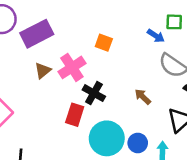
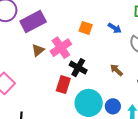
blue arrow: (156, 36) -> (115, 28), moved

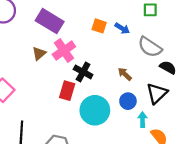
purple rectangle: (33, 21) -> (50, 21), moved, turned 60
orange square: (86, 28) -> (99, 26), moved
blue circle: (113, 106) -> (128, 101), moved

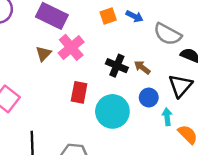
orange square: (99, 26) -> (108, 16), turned -32
black cross: (83, 72) -> (117, 66), moved

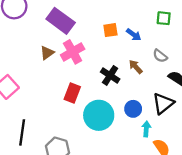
gray semicircle: (168, 34) -> (160, 56), size x0.6
brown arrow: (142, 67) -> (136, 67), moved

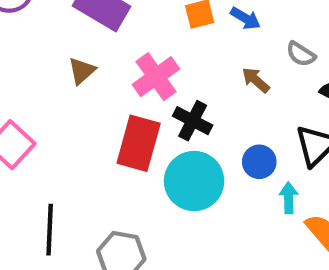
pink cross: (73, 52) -> (156, 77), moved
black cross: (110, 75) -> (193, 121), moved
red rectangle: (72, 93) -> (139, 143), size x1.4

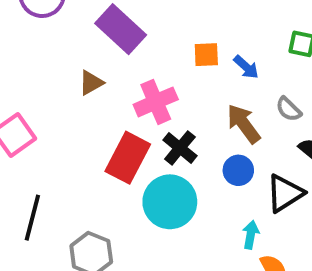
brown arrow: (256, 80) -> (244, 124), size x1.5
blue circle: (259, 162) -> (238, 170), moved

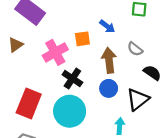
orange square: (206, 55) -> (82, 39), moved
brown arrow: (244, 124) -> (109, 60), turned 35
red rectangle: (128, 158) -> (29, 104), moved

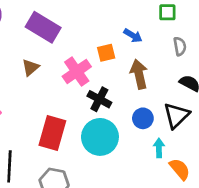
gray semicircle: (135, 49) -> (180, 46), moved, turned -133
blue circle: (109, 88) -> (143, 118), moved

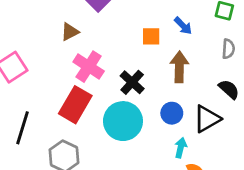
pink cross: (77, 72) -> (89, 67), moved, turned -36

